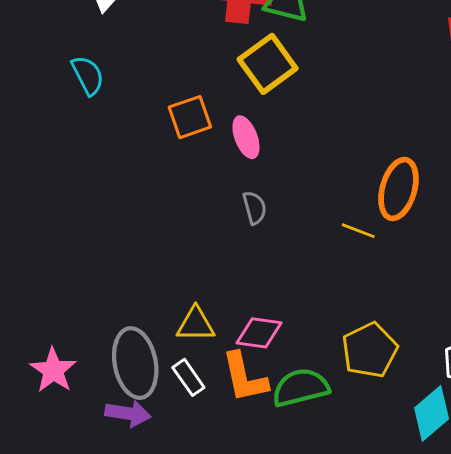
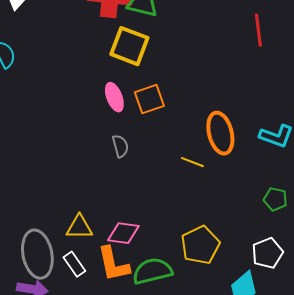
yellow square: (268, 64) -> (129, 46), turned -33
orange square: (190, 117) -> (149, 99), moved
orange ellipse: (398, 189) -> (220, 133), turned -30

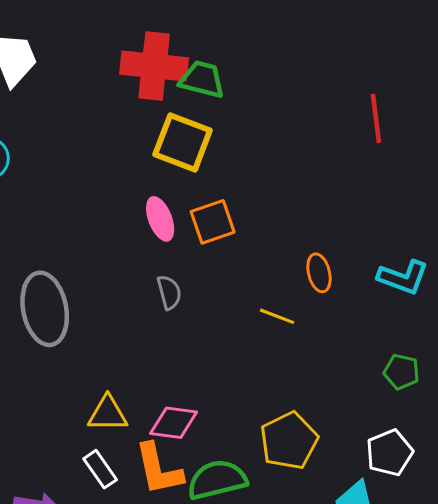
orange ellipse: (220, 133) -> (319, 273), size x0.6
gray ellipse: (37, 254) -> (45, 309), moved

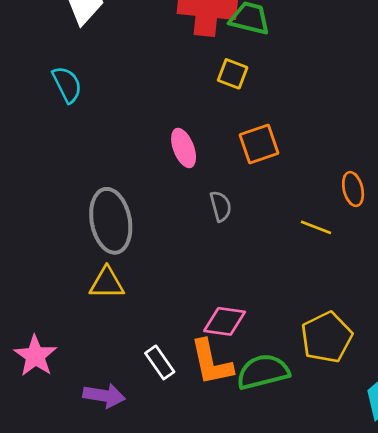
yellow square: (183, 142) -> (233, 74), size x0.6
pink ellipse: (160, 219) -> (184, 148), moved
yellow triangle: (108, 414) -> (107, 283), moved

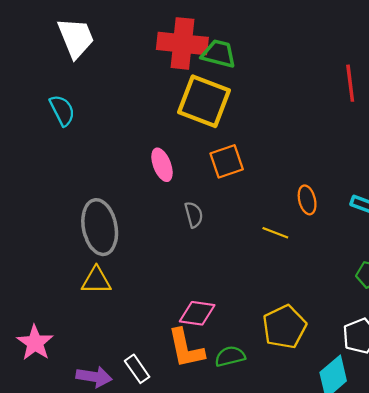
yellow square: (233, 74) -> (204, 101), size x2.0
white rectangle: (160, 362) -> (137, 369), moved
green semicircle: (263, 372) -> (230, 356), size x0.7

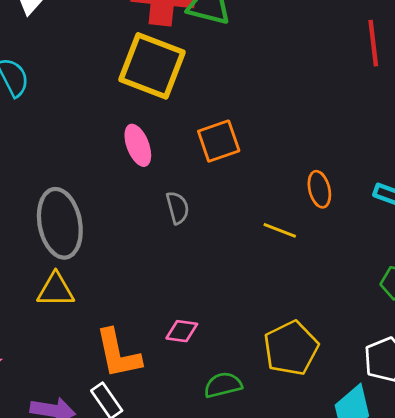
yellow square: (204, 101) -> (152, 66), moved
pink diamond: (197, 313) -> (182, 331), size x0.7
orange L-shape: (186, 348) -> (118, 354), moved

